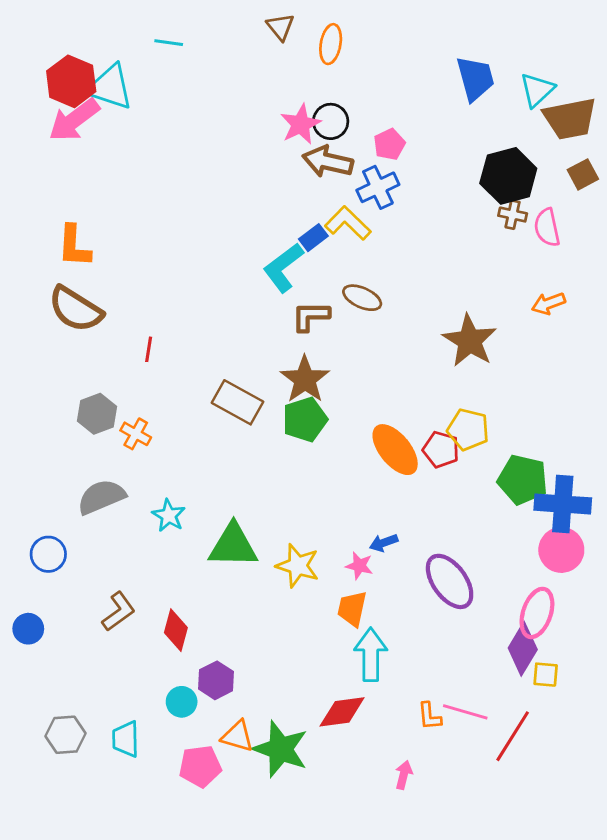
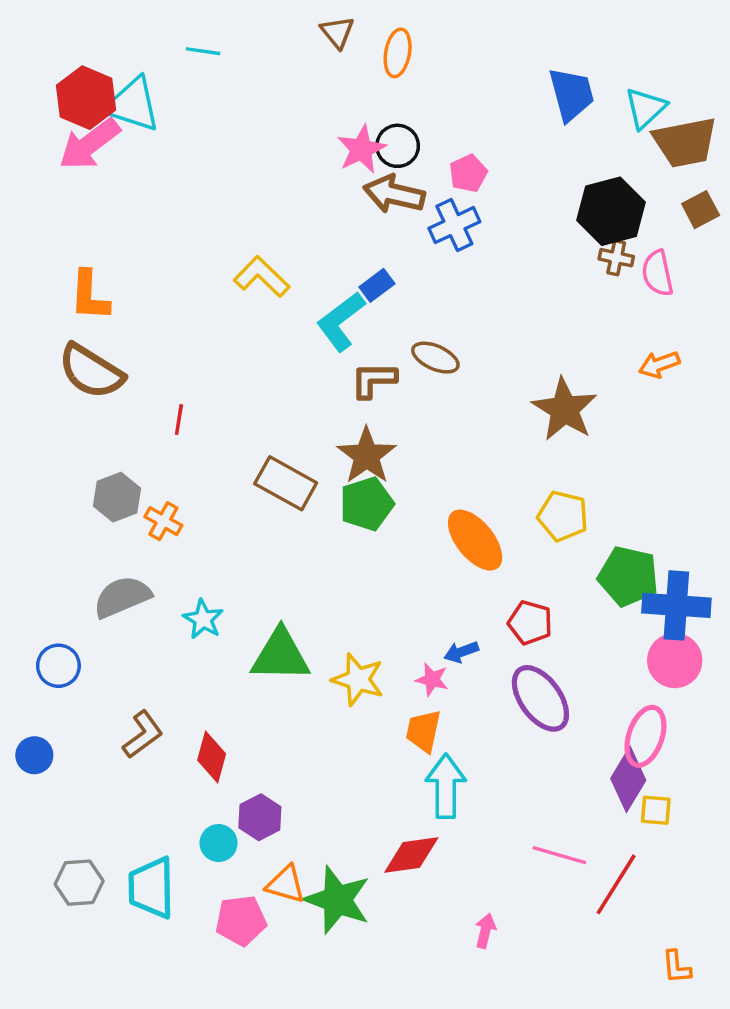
yellow L-shape: (348, 223) -> (262, 277), moved
red pentagon: (441, 450) -> (530, 623), moved
orange L-shape: (429, 716) -> (676, 967), moved
cyan trapezoid: (126, 739) -> (151, 888), size x1.4

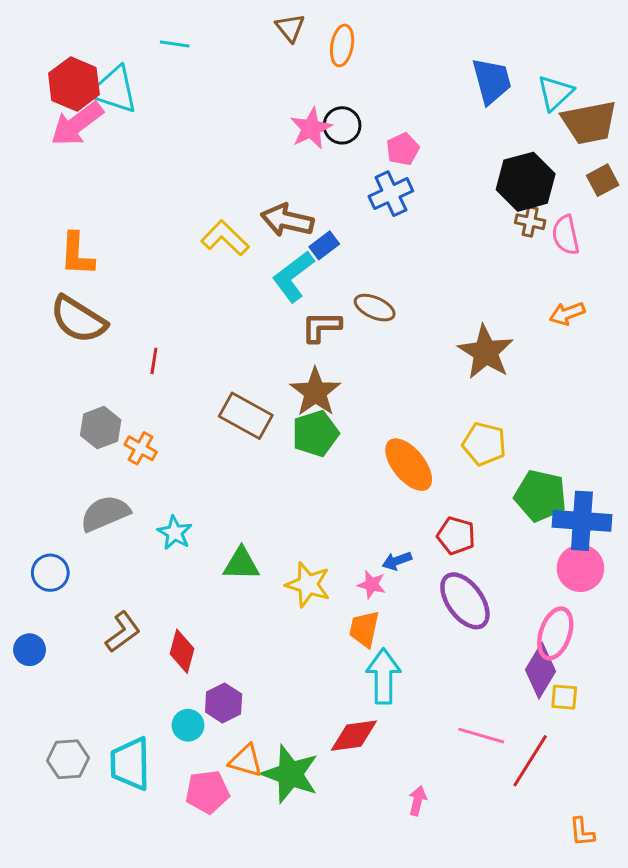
brown arrow: (394, 194) -> (287, 220), moved
green triangle: (281, 655) -> (241, 564), size x0.7

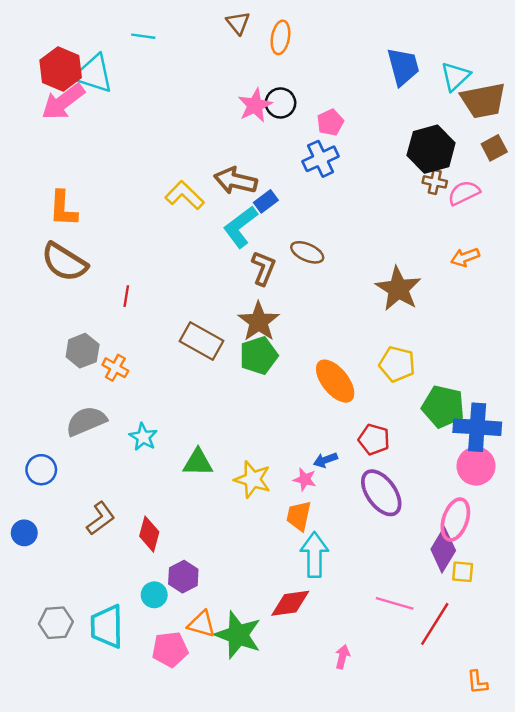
pink semicircle: (566, 235) -> (464, 193), turned 76
brown L-shape: (321, 327) -> (263, 268), turned 112

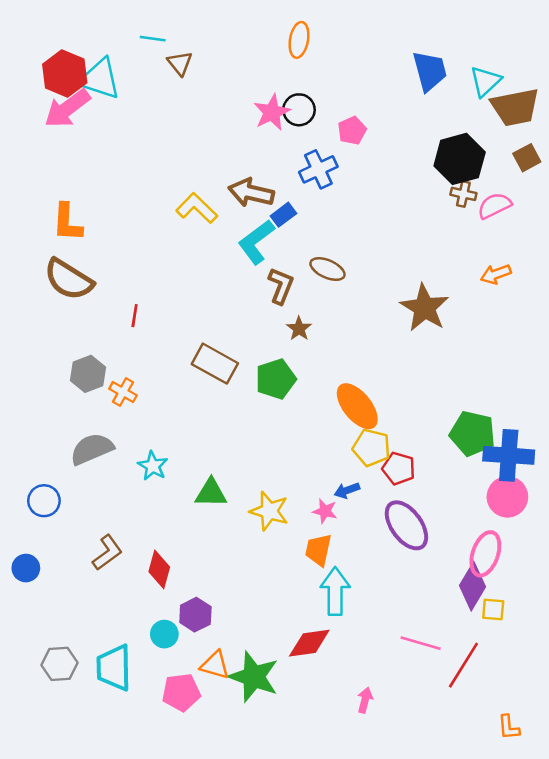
brown triangle: (238, 23) -> (180, 63), moved
blue cross: (321, 159) -> (318, 169), moved
brown star: (259, 322) -> (299, 329), moved, size x0.6
yellow pentagon: (397, 364) -> (371, 448), moved

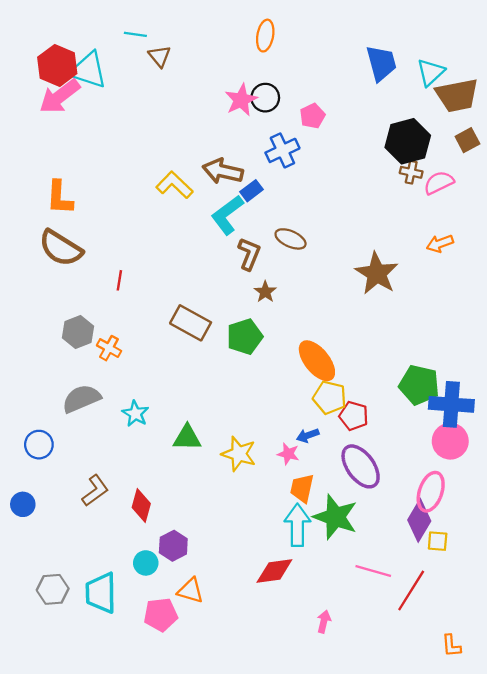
orange trapezoid: (318, 550) -> (302, 488), moved
green star: (254, 677) -> (335, 517), moved

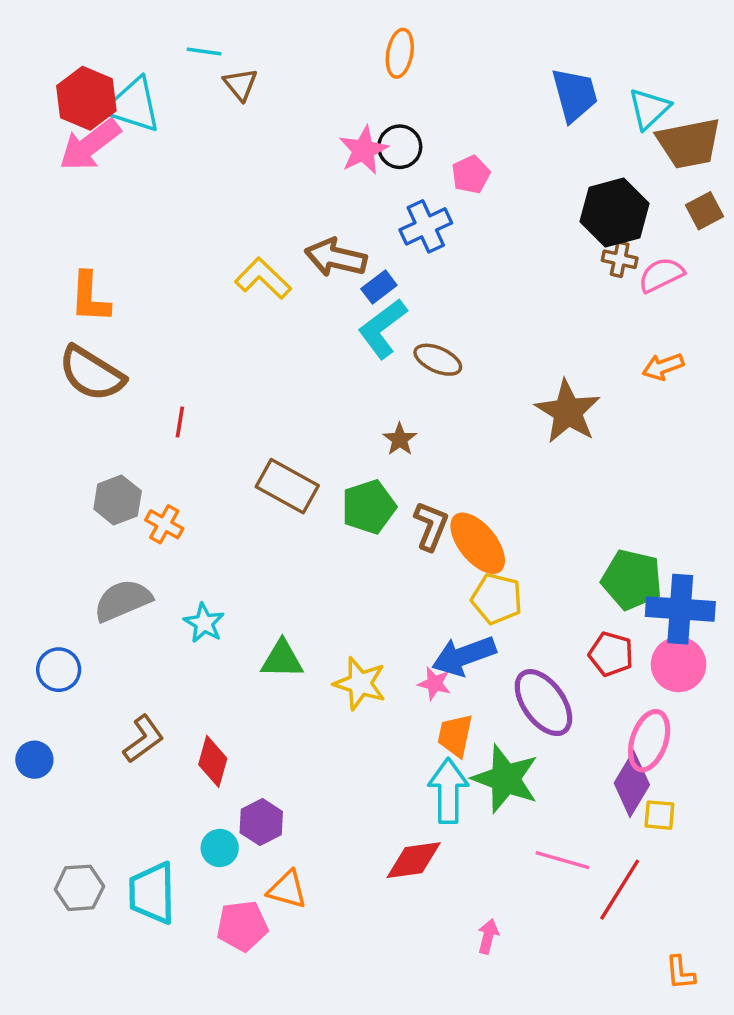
cyan L-shape: (227, 215) -> (382, 329), moved
brown L-shape: (249, 254) -> (431, 526), moved
red pentagon: (354, 416) -> (611, 654), moved
blue arrow: (308, 435) -> (464, 656), size x1.8

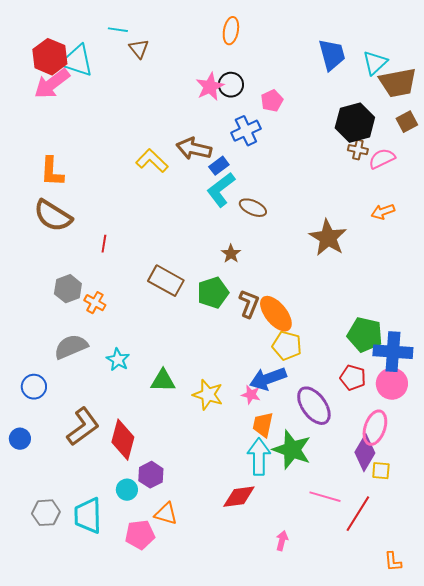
brown L-shape: (143, 739) -> (83, 427), size x1.4
red diamond: (213, 761) -> (123, 440), size x1.4

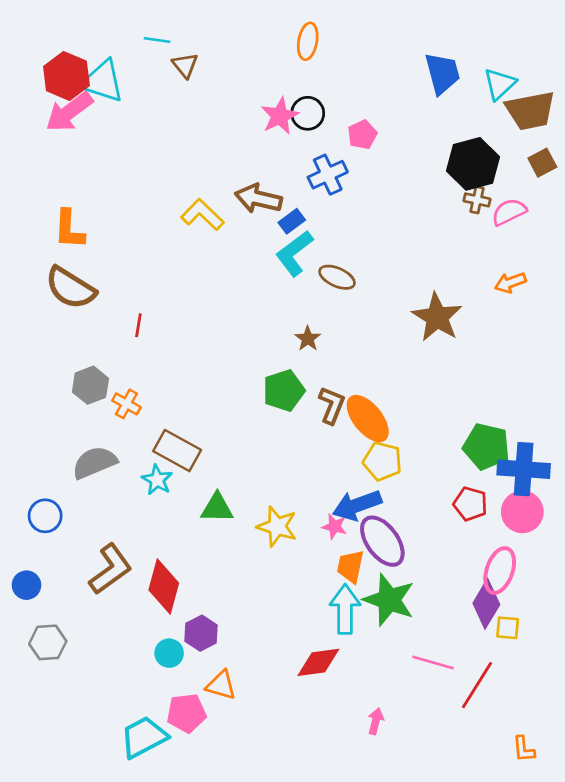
brown rectangle: (166, 281) -> (177, 451), moved
purple ellipse: (314, 406) -> (382, 541), moved
gray hexagon: (46, 513) -> (48, 642), moved
cyan trapezoid: (88, 516) -> (144, 737), moved, turned 63

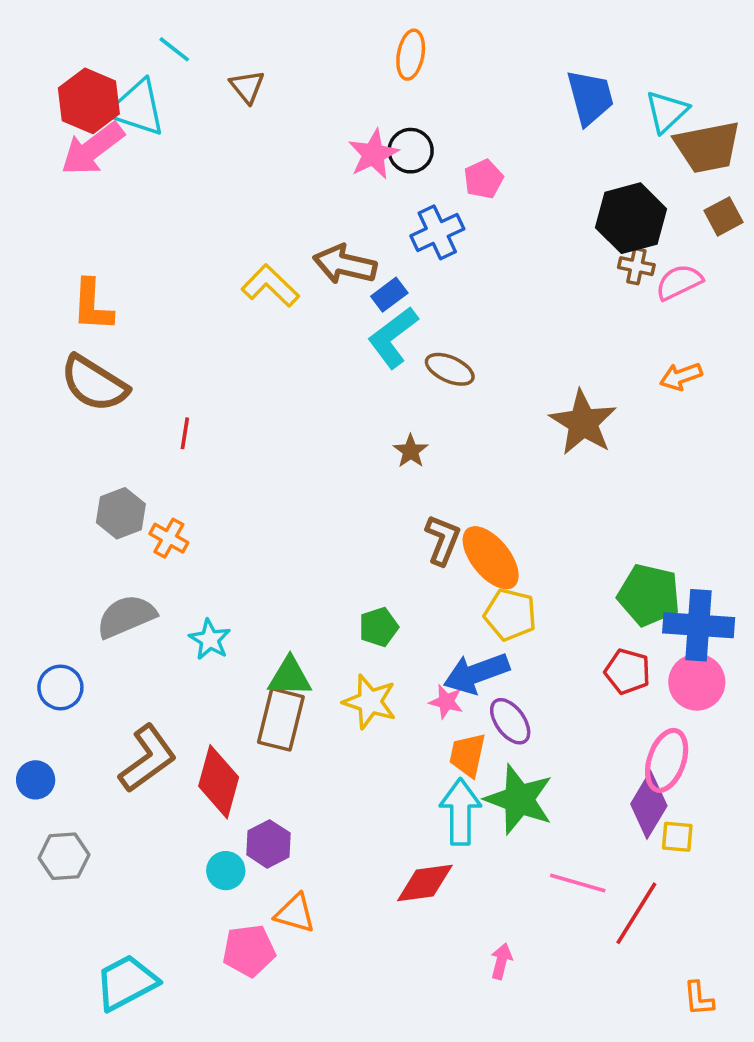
cyan line: (157, 40) -> (174, 49), moved, turned 30
green pentagon: (284, 391) -> (379, 627), moved, size x0.7
brown rectangle: (177, 451) -> (281, 719), moved, turned 75
purple ellipse: (382, 541) -> (510, 721), size x0.7
cyan trapezoid: (144, 737) -> (126, 983), moved

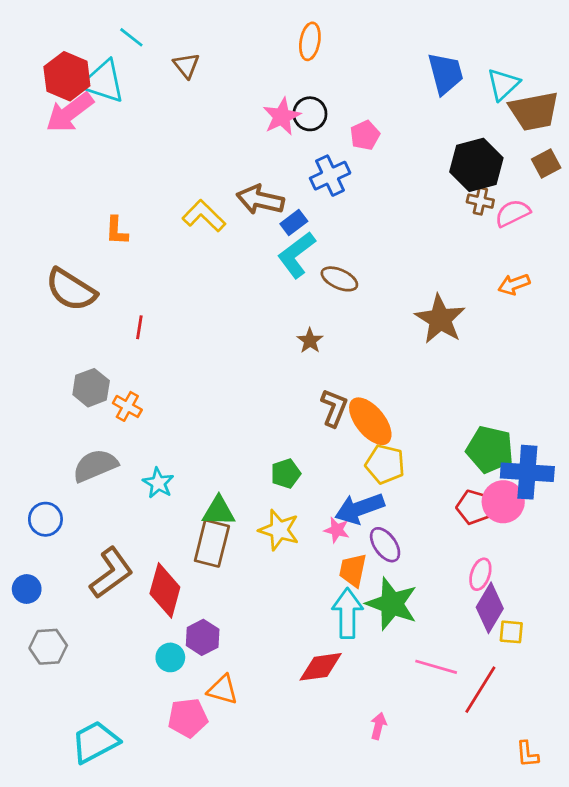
orange L-shape: (92, 305) -> (117, 231), moved, size x0.7
pink circle: (697, 682) -> (503, 502), moved
pink ellipse: (667, 760) -> (480, 574), moved, size x0.7

